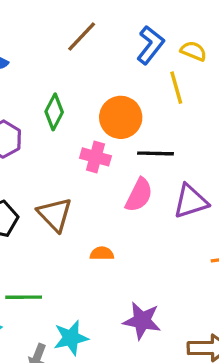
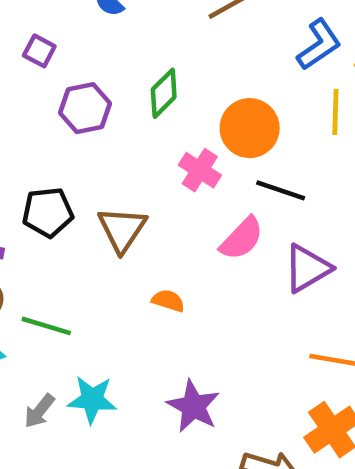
purple triangle: (191, 201) -> (307, 268), turned -30

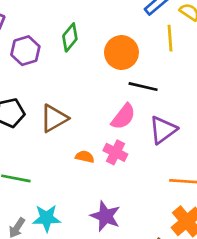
pink cross: (200, 170) -> (115, 152), moved
brown triangle: (122, 229) -> (54, 118), turned 32

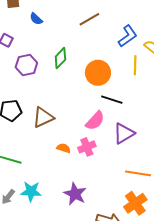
pink cross: (115, 152) -> (87, 147), turned 36

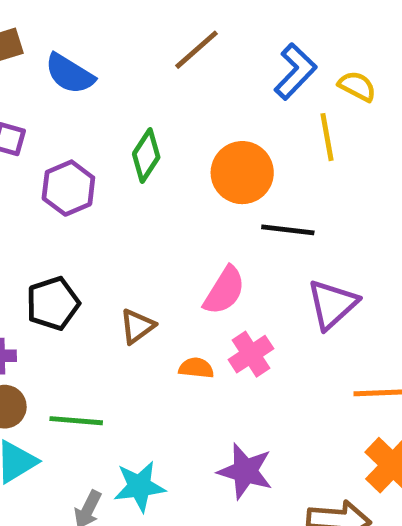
blue semicircle: (36, 19) -> (70, 74), size x1.5
brown triangle: (43, 117) -> (137, 326), moved, size x0.7
pink semicircle: (95, 121) -> (224, 291), moved

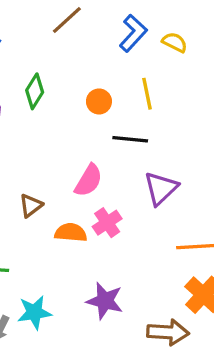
yellow line: (327, 137) -> (147, 94), moved
orange circle: (242, 173) -> (99, 101), size x0.6
orange semicircle: (196, 368) -> (71, 233), size x1.4

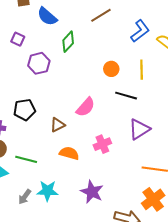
green diamond: (35, 91) -> (68, 42), moved
pink semicircle: (89, 180) -> (86, 107), moved
orange semicircle: (71, 233) -> (69, 153), moved

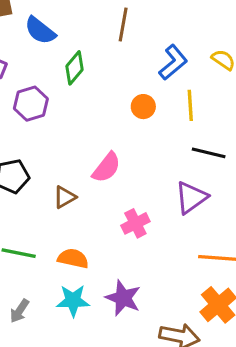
brown line: (101, 15) -> (123, 24), turned -45
blue L-shape: (140, 31) -> (173, 62), moved
black line: (126, 96) -> (209, 153), moved
orange semicircle: (69, 153) -> (73, 258), moved
cyan star: (47, 191) -> (73, 301), moved

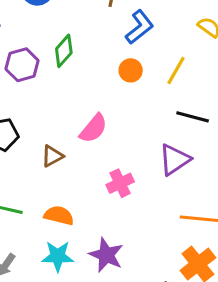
blue L-shape: (173, 62) -> (140, 27), moved
green diamond: (75, 68) -> (64, 51), moved
yellow line: (190, 105) -> (176, 70), turned 32

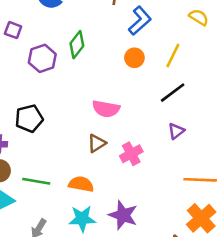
black line: (193, 117) -> (173, 93), moved, turned -48
pink semicircle: (93, 128) -> (106, 109), turned 64
brown triangle: (52, 156) -> (97, 143), moved
purple triangle: (175, 160) -> (176, 131), size x0.6

